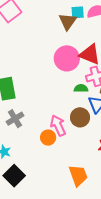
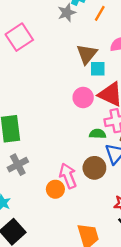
cyan square: (78, 12) -> (98, 69), moved
pink circle: (67, 58) -> (83, 97), size x0.7

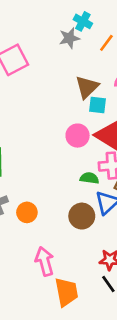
pink arrow: (68, 176) -> (45, 261), moved
orange circle: (55, 189) -> (27, 212), moved

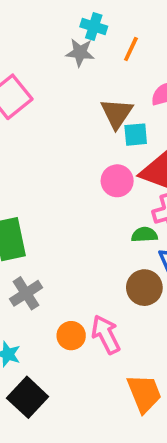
gray star: (69, 38) -> (80, 53), turned 30
orange circle: (27, 212) -> (71, 336), moved
pink arrow: (45, 261) -> (106, 334), moved

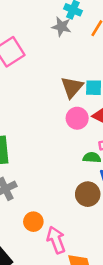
brown triangle: (117, 113) -> (72, 87), moved
pink arrow: (106, 334) -> (56, 240), moved

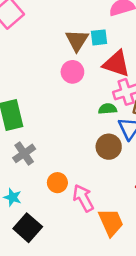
pink circle: (77, 118) -> (72, 72), moved

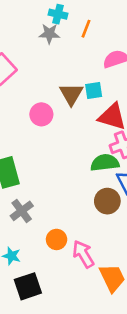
pink circle: (72, 72) -> (41, 114), moved
green semicircle: (108, 109) -> (105, 163), size x1.5
black square: (28, 228) -> (28, 286), turned 32

